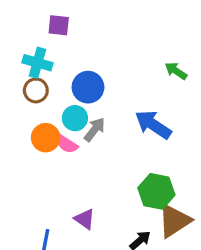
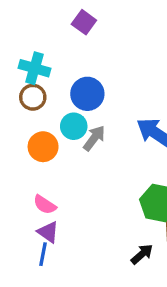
purple square: (59, 25) -> (84, 22), moved, turned 30
pink semicircle: (67, 144) -> (45, 205), moved
purple triangle: (85, 219) -> (48, 232), moved

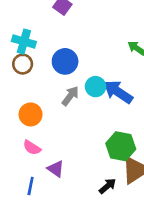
cyan circle: (74, 126) -> (96, 87), moved
orange circle: (43, 147) -> (31, 114), moved
purple triangle: (48, 232) -> (56, 169), moved

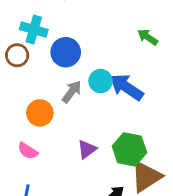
cyan cross: (24, 42) -> (34, 29), moved
orange circle: (31, 114) -> (40, 113), moved
purple triangle: (56, 169) -> (87, 149), moved, turned 48

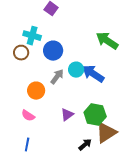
green arrow: (148, 37) -> (107, 41), size x1.6

